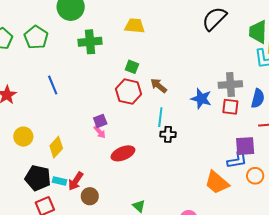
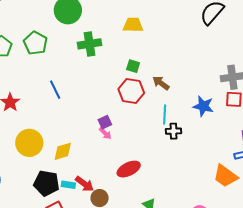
blue star: (201, 99) -> (203, 106), moved
yellow circle: (23, 137) -> (29, 143), size x1.4
yellow diamond: (56, 147) -> (63, 151), turned 35
red ellipse: (123, 153) -> (129, 169), moved
red arrow: (76, 181) -> (84, 184), turned -84

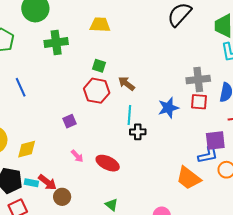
blue star: (203, 106) -> (168, 108), turned -30
pink arrow: (105, 133) -> (77, 156), moved
red ellipse: (129, 169) -> (108, 163), moved, turned 50

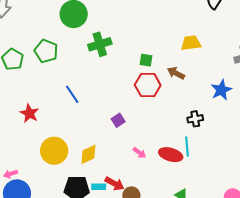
yellow trapezoid: (100, 25) -> (191, 43), moved
cyan line: (129, 115) -> (187, 146), moved
purple square: (70, 121) -> (118, 120), moved

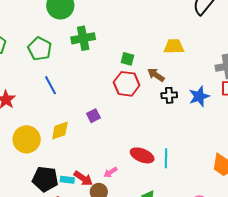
green pentagon: (46, 51) -> (40, 49), moved
black cross: (195, 119) -> (169, 95), moved
cyan line: (187, 146) -> (166, 158), moved
pink arrow: (139, 153) -> (110, 172), moved, turned 104
yellow diamond: (88, 154) -> (60, 131), moved

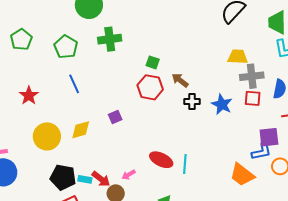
yellow trapezoid: (174, 46) -> (238, 57), moved
blue star: (199, 96) -> (222, 104), turned -30

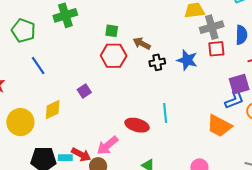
cyan line: (185, 164) -> (165, 113), moved
pink arrow: (129, 175) -> (107, 145), size x1.6

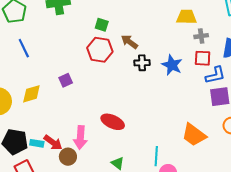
gray cross: (212, 27) -> (201, 36), size x0.6
blue L-shape: (234, 100) -> (215, 75), moved
cyan line: (165, 113) -> (156, 156), moved
pink arrow: (107, 145) -> (80, 137), turned -55

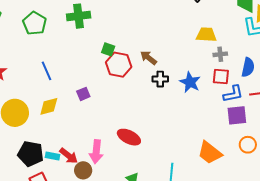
green square: (102, 25) -> (108, 49), moved
blue line: (24, 48) -> (47, 71), moved

